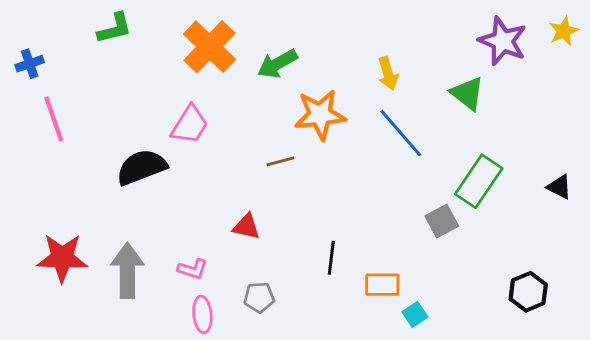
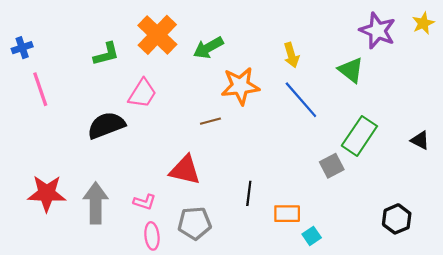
green L-shape: (115, 28) -> (106, 54), moved
red triangle: (246, 227) -> (185, 170), size x1.5
gray pentagon: (259, 297) -> (195, 223), size x1.4

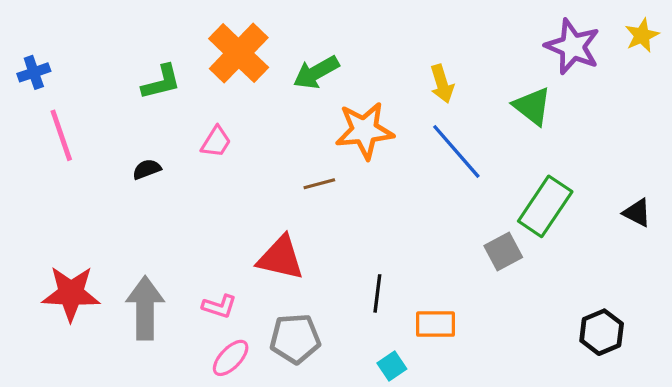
pink trapezoid: (142, 93) -> (216, 142), size x0.7
black semicircle: (106, 125) -> (147, 169), moved, size x0.5
pink ellipse: (152, 236) -> (231, 358), turned 50
cyan square: (312, 236) -> (392, 366), moved

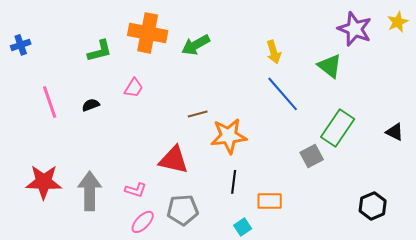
orange cross: (239, 53) -> (148, 33), turned -33
orange star: (364, 131) -> (229, 136), moved
pink line: (61, 135) -> (50, 102), moved

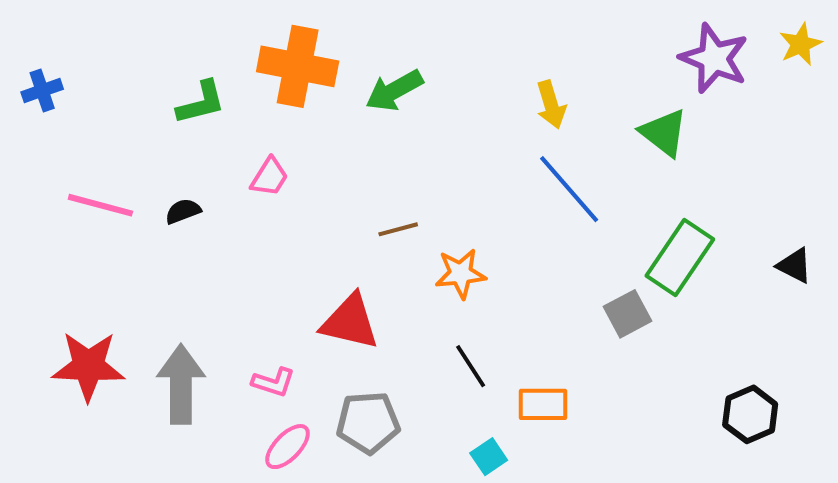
pink line: (50, 102) -> (100, 205), turned -56
orange star: (229, 136) -> (461, 274), size x0.7
black line: (234, 182) -> (471, 366), turned -40

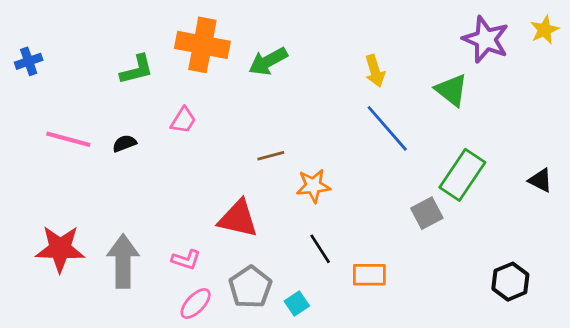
gray pentagon: (368, 422) -> (250, 287), turned -30
cyan square: (489, 457) -> (297, 304), moved

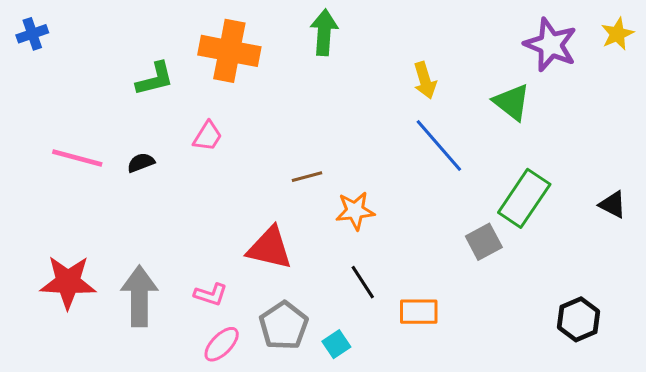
blue cross: (29, 61) -> (32, 34), moved
green arrow: (268, 61) -> (324, 32), moved, turned 123

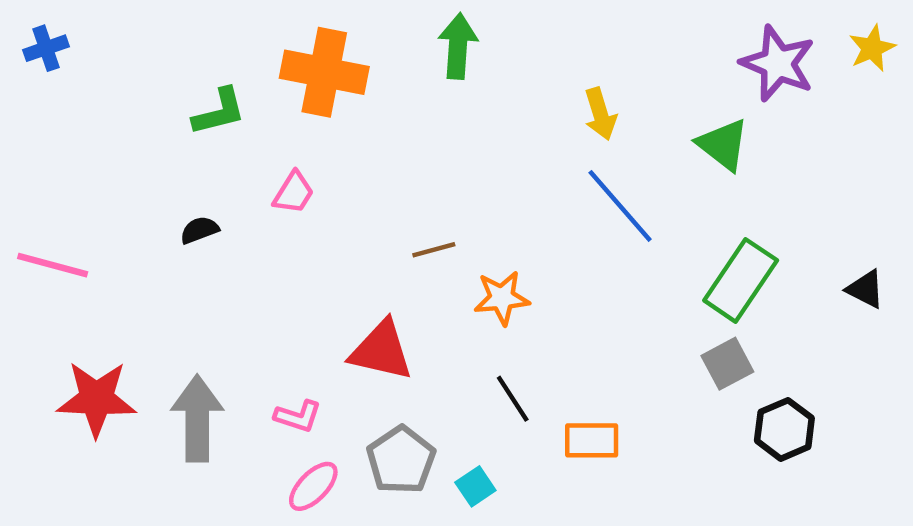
pink line: (77, 158) -> (53, 265), moved
gray square: (484, 242) -> (727, 364), moved
black hexagon: (579, 319) -> (784, 429), moved

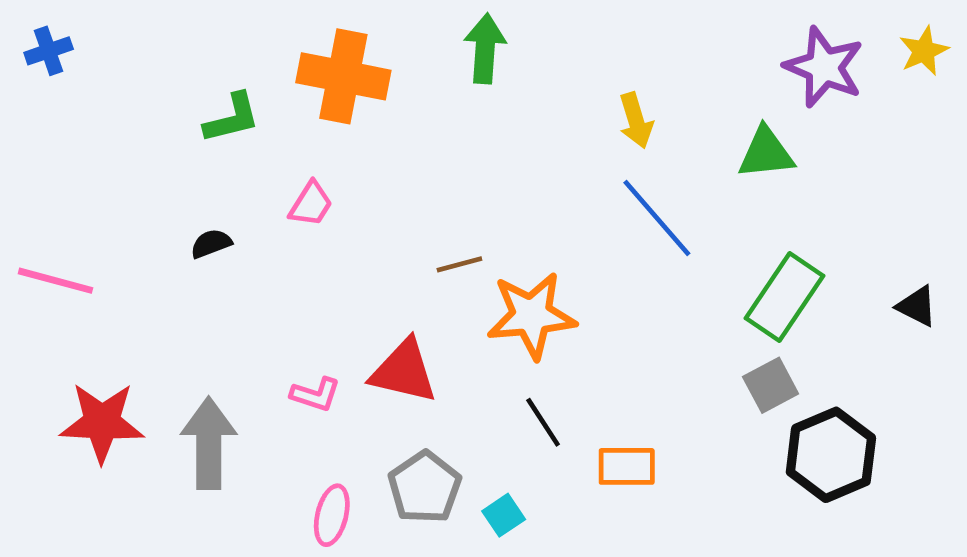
green triangle: (723, 145) -> (766, 153), turned -44
orange star: (502, 298) -> (531, 316), size x1.5
pink L-shape: (298, 416) -> (316, 394), moved
black hexagon: (784, 429) -> (831, 455), size x1.4
pink ellipse: (313, 486) -> (332, 515), turned -30

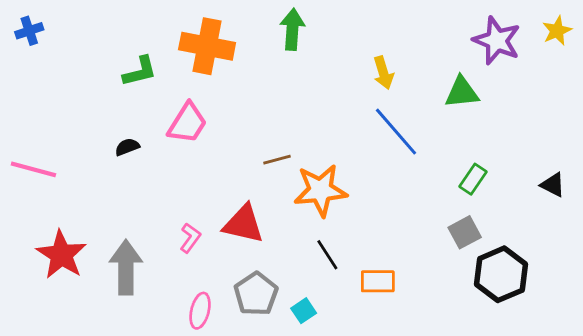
pink trapezoid: (311, 204) -> (187, 123), size x1.5
green rectangle: (785, 297) -> (473, 179), size x0.6
pink L-shape: (316, 394) -> (190, 238), turned -72
red star: (102, 422) -> (61, 255), turned 30

